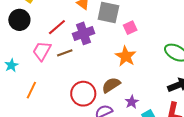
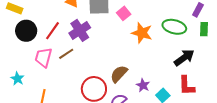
black circle: (19, 20) -> (26, 31), moved
orange star: (126, 56) -> (142, 33), moved

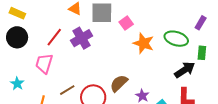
green rectangle: (204, 29) -> (202, 53), moved
black circle: (26, 31) -> (17, 37), moved
brown line: (66, 54) -> (67, 90), moved

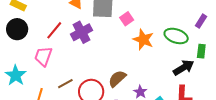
cyan star: (17, 84) -> (16, 75), size x1.5

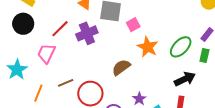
green ellipse: (176, 36) -> (181, 47), turned -70
green rectangle: (201, 51) -> (204, 55), moved
brown semicircle: (117, 79) -> (121, 67), moved

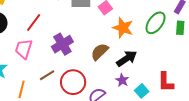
purple cross: (87, 33) -> (62, 44), moved
black arrow: (185, 79) -> (127, 59), moved

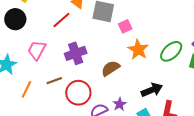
red line: (34, 22) -> (61, 20), moved
black arrow: (127, 59) -> (152, 90), moved
purple star: (122, 80) -> (120, 104), moved

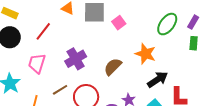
red line: (61, 20) -> (43, 31), moved
orange star: (138, 50) -> (145, 54), moved
green ellipse: (171, 51) -> (167, 24), moved

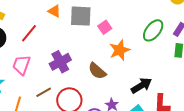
orange star: (145, 54) -> (120, 50), moved, turned 30
brown semicircle: (113, 67) -> (97, 71), turned -96

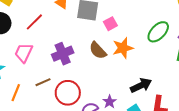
brown semicircle: (97, 71) -> (98, 50), moved

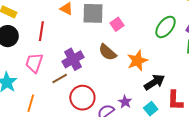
red line: (34, 22) -> (41, 31), turned -30
orange star: (123, 48) -> (137, 61), moved
brown line: (43, 82) -> (60, 79), moved

